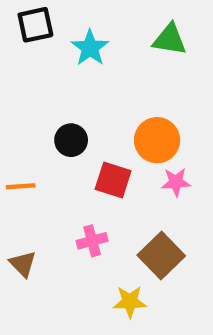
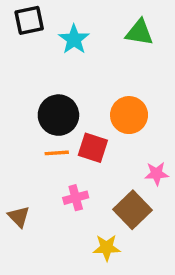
black circle: (71, 140) -> (58, 115), size x1.5
pink star: (176, 182) -> (157, 174), moved
orange line: (21, 186) -> (57, 153), moved

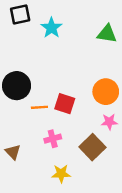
green triangle: (139, 32) -> (107, 34), moved
black circle: (58, 115) -> (17, 86), moved
orange circle: (129, 115) -> (106, 92), moved
yellow star: (107, 248) -> (61, 174), moved

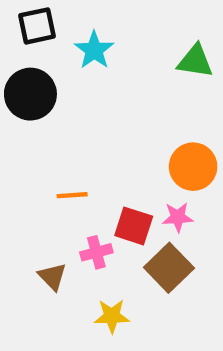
black circle: (17, 86) -> (30, 94), moved
red square: (65, 104) -> (134, 226), moved
pink star: (109, 122) -> (178, 217), moved
brown triangle: (13, 152) -> (52, 277), moved

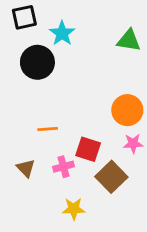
black circle: (30, 94) -> (37, 62), moved
pink star: (178, 217) -> (133, 143), moved
brown triangle: (52, 277) -> (26, 168), moved

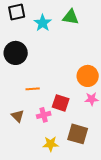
green triangle: (129, 41) -> (71, 17), moved
black circle: (37, 62) -> (16, 53), moved
brown square: (111, 177) -> (78, 134), moved, turned -30

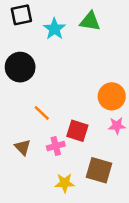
orange line: (33, 89) -> (42, 113), turned 48

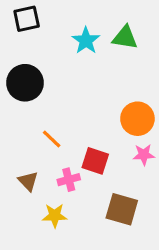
green triangle: (90, 21) -> (125, 37), moved
cyan star: (54, 29) -> (86, 41), moved
yellow star: (65, 183) -> (55, 216), moved

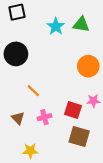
orange circle: (137, 119) -> (88, 66), moved
red square: (95, 161) -> (73, 110), moved
yellow star: (55, 216) -> (30, 151), moved

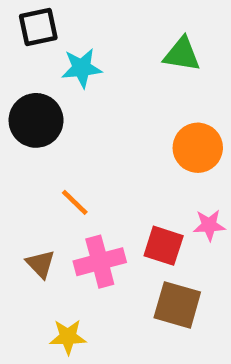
cyan star: (56, 26) -> (82, 68), moved, turned 30
pink cross: (44, 117) -> (100, 262), size x1.5

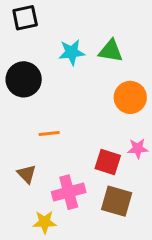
green triangle: (182, 54) -> (111, 51), moved
cyan star: (82, 68) -> (72, 52), moved
orange line: (75, 202) -> (49, 133), turned -50
pink cross: (100, 262) -> (69, 192), moved

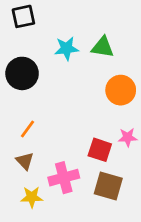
orange line: (49, 133) -> (28, 129), moved, turned -48
yellow star: (45, 222) -> (32, 197), moved

